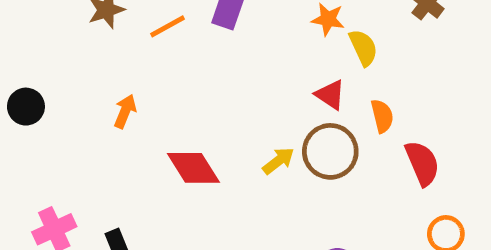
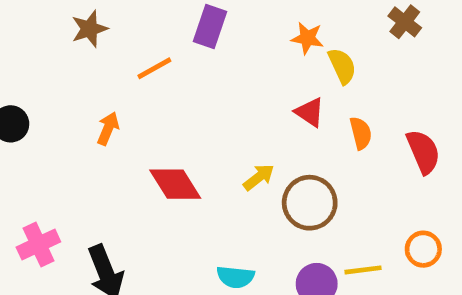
orange line: (168, 26) -> (154, 68), moved
brown circle: (330, 151) -> (310, 203), moved
red semicircle: (422, 163) -> (423, 152), moved

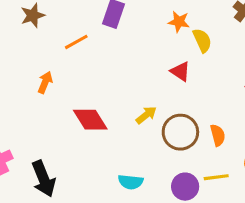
orange semicircle: (361, 133) -> (218, 135), moved

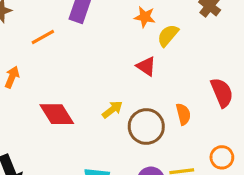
yellow semicircle: (202, 40) -> (168, 35), turned -115
orange semicircle: (218, 135) -> (183, 114), moved

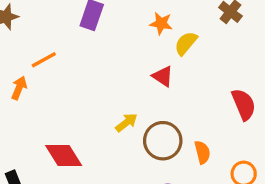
orange line: (43, 37) -> (44, 60), moved
red diamond: (57, 114) -> (64, 156), moved
orange semicircle: (183, 114) -> (202, 152), moved

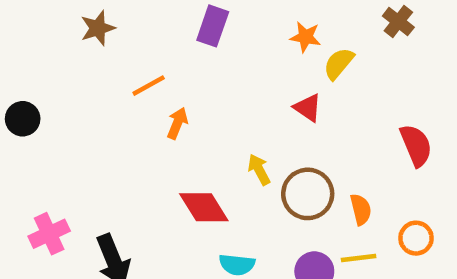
orange arrow: (19, 88) -> (177, 123), moved
yellow arrow: (126, 123) -> (259, 170), turned -80
red diamond: (64, 156) -> (204, 207), moved

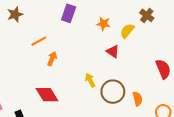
brown cross: (398, 22) -> (147, 15), moved
orange star: (305, 37) -> (104, 24), moved
red diamond: (204, 207) -> (47, 95), moved

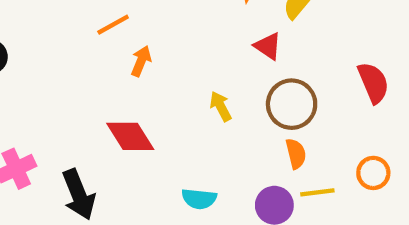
brown circle: (113, 92) -> (292, 104), moved
orange semicircle: (138, 99) -> (296, 154), moved

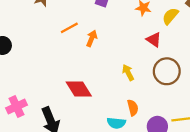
orange arrow: (141, 61) -> (92, 38), moved
orange semicircle: (296, 154) -> (133, 108), moved

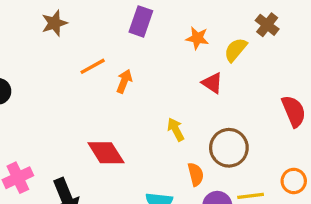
brown circle: (167, 71) -> (229, 148), moved
orange semicircle: (133, 108) -> (196, 174), moved

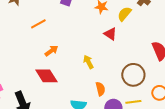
orange arrow: (124, 81) -> (51, 51), moved, turned 32
brown circle: (229, 148) -> (133, 75), moved

